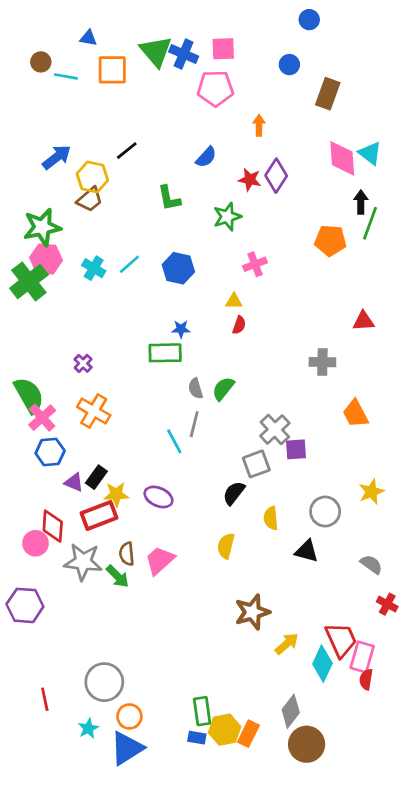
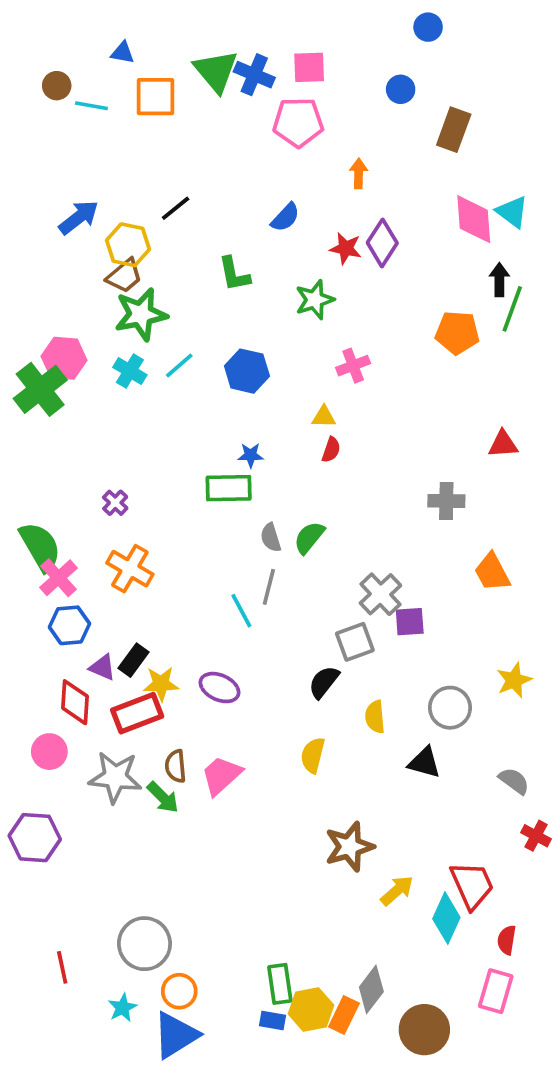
green star: (42, 227) -> (141, 314), moved
red diamond: (53, 526) -> (75, 702), moved
pink rectangle: (362, 657) -> (496, 991), moved
gray diamond: (291, 711) -> (371, 989), moved

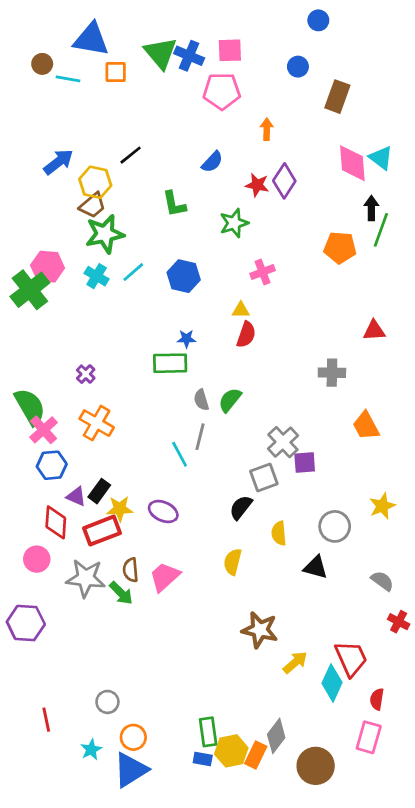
blue triangle: (123, 53) -> (91, 39), size x2.0
orange square: (155, 97) -> (116, 72), size x0.7
red semicircle: (331, 450) -> (246, 335), size x1.4
brown star: (349, 847) -> (260, 630), turned 30
gray circle: (144, 944) -> (107, 702), size x0.6

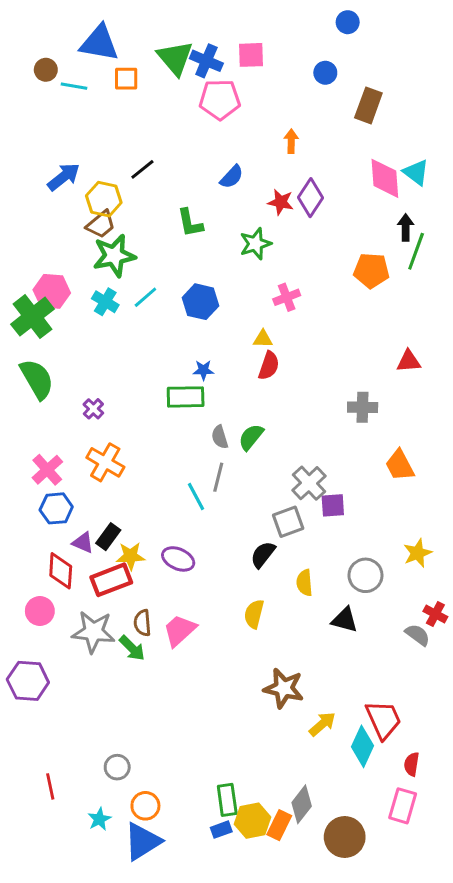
pink pentagon: (222, 91) -> (220, 100), moved
green semicircle: (30, 407) -> (37, 379), moved
red cross: (399, 622) -> (435, 614), moved
blue rectangle: (203, 759) -> (221, 830), turned -30

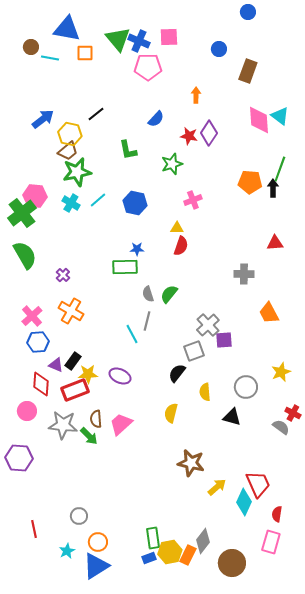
blue circle: (348, 22) -> (248, 12), moved
black arrow: (406, 227) -> (273, 188), moved

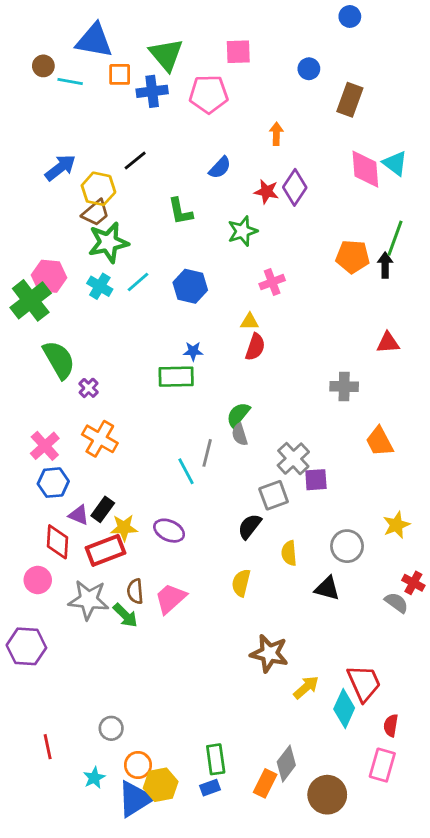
blue cross: (139, 41) -> (152, 91), moved, turned -30
green semicircle: (25, 255) -> (59, 360), moved
gray semicircle: (148, 294) -> (240, 435), moved
yellow hexagon: (170, 552) -> (161, 785), moved

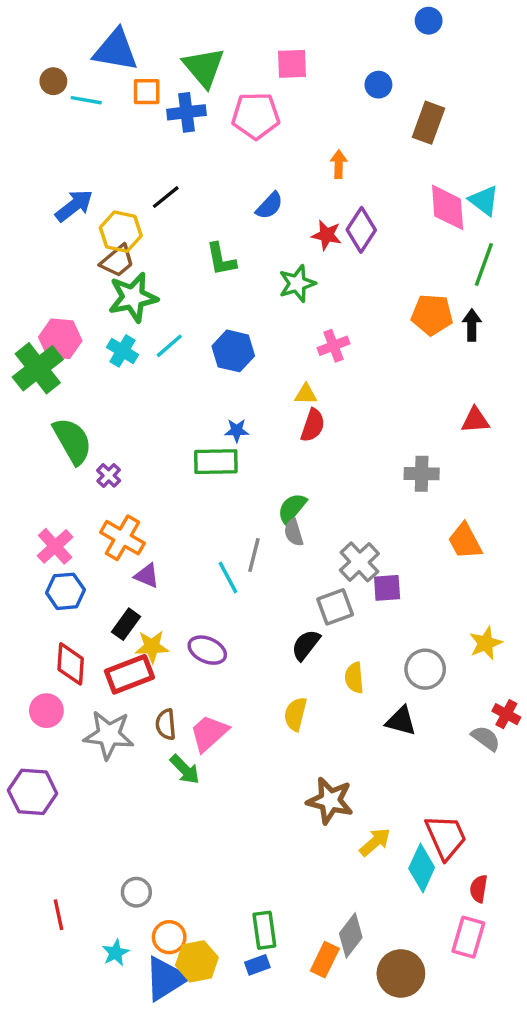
green line: (395, 238) -> (484, 264), moved
purple triangle: (79, 515) -> (147, 576), moved
green arrow: (125, 615) -> (185, 769), moved

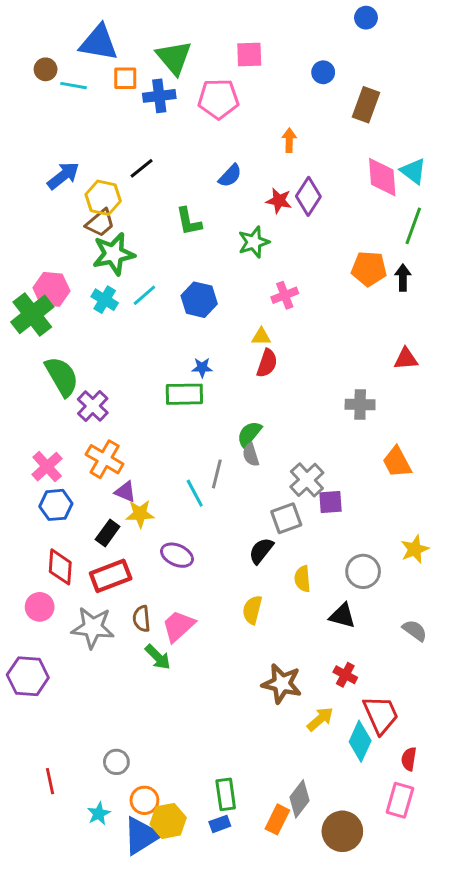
purple cross: (109, 475) -> (93, 406), size x1.5
yellow star: (152, 647) -> (140, 514), moved
red cross: (506, 714) -> (345, 675), moved

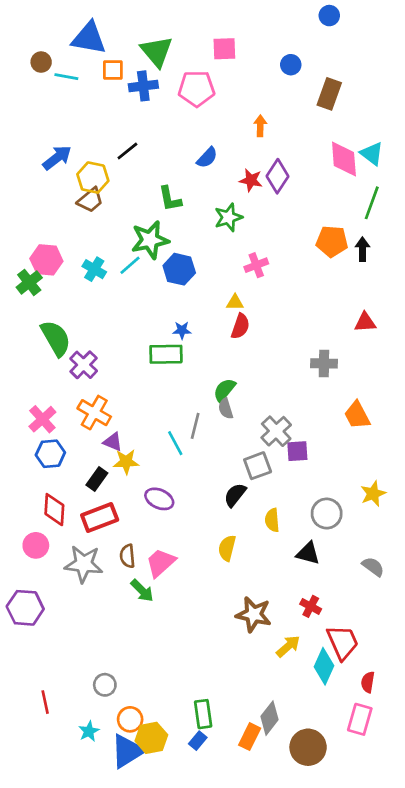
green star: (113, 254) -> (150, 240), moved
green cross: (32, 314) -> (29, 282), size x0.7
blue rectangle: (220, 824) -> (198, 741), turned -30

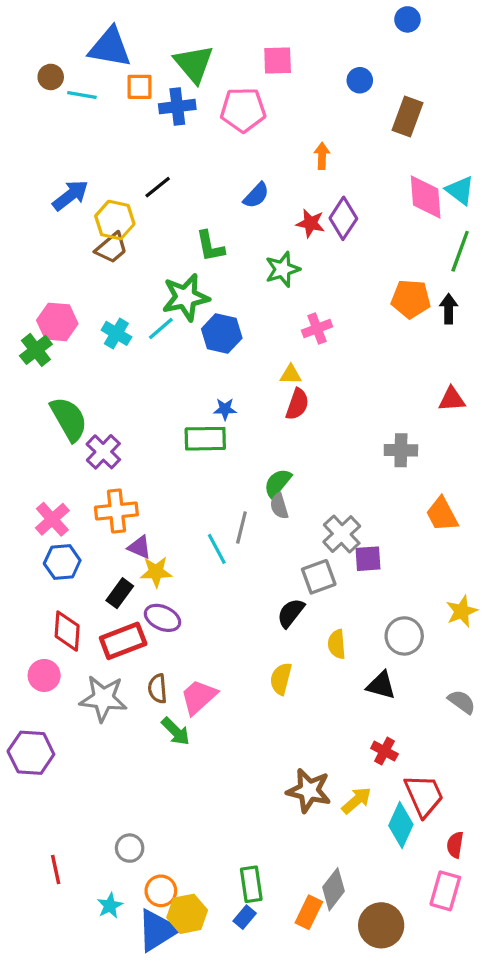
orange cross: (94, 413) -> (116, 511), turned -36
purple ellipse: (159, 499) -> (162, 618), moved
brown star: (254, 614) -> (309, 791), moved

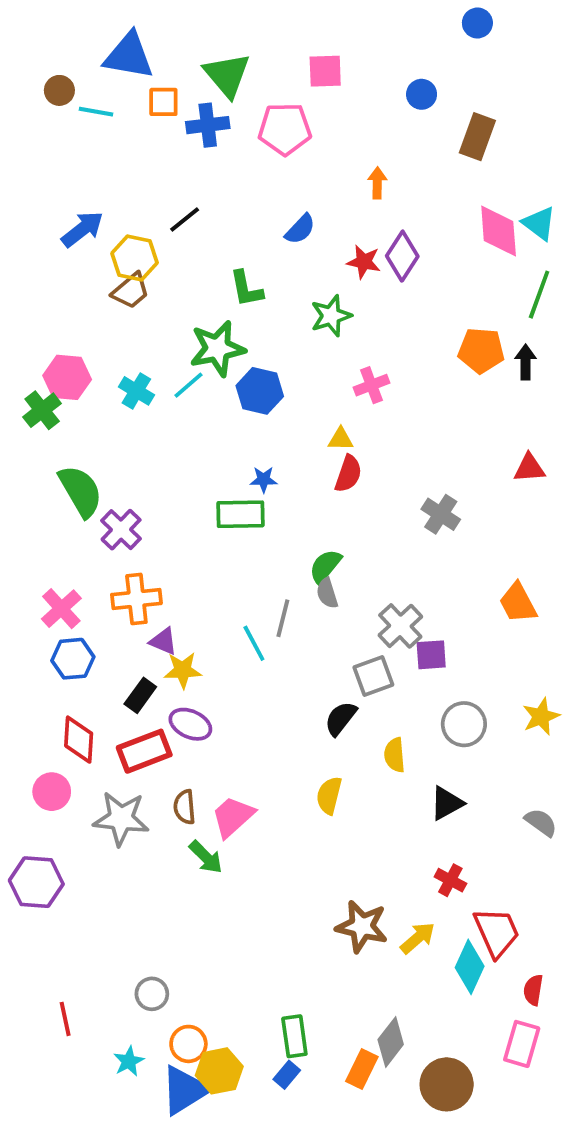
gray cross: (401, 450) -> (441, 514), moved, turned 32
gray circle: (404, 636) -> (464, 724), moved
black triangle: (381, 685) -> (447, 803), turned -44

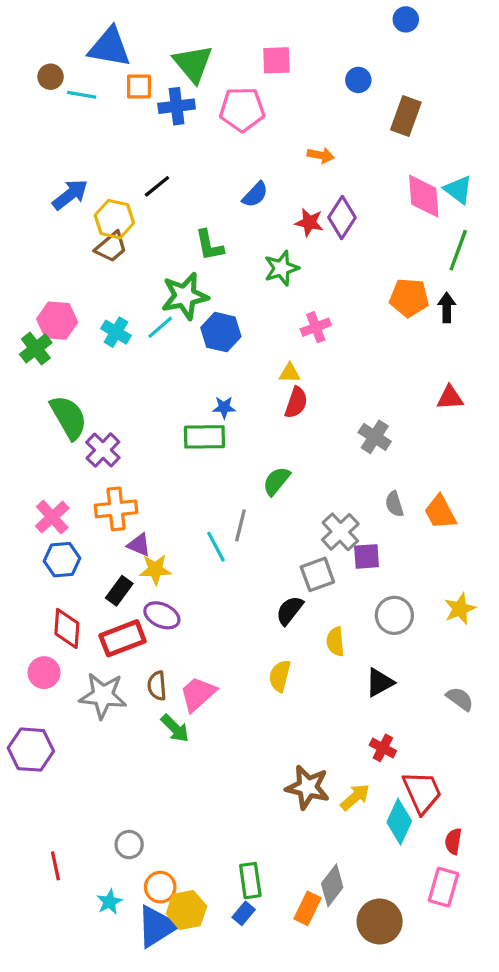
orange arrow: (377, 183) -> (321, 155), turned 100
gray semicircle: (327, 593) -> (394, 504), moved

